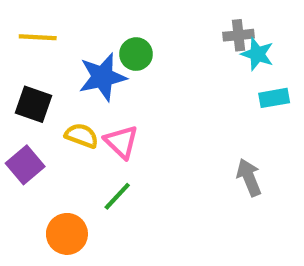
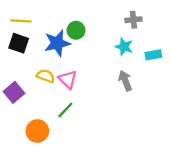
cyan star: (257, 54) -> (124, 47), moved
black square: (33, 104) -> (19, 43), moved
gray arrow: (249, 177) -> (125, 81), moved

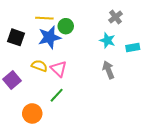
gray cross: (133, 20) -> (115, 17), turned -32
yellow line: (21, 21) -> (44, 18), moved

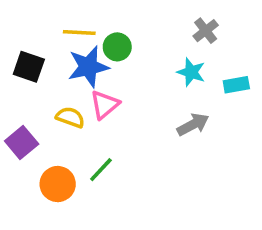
pink triangle: (59, 69) -> (105, 105), moved, turned 36
gray arrow: (108, 70) -> (193, 124), turned 84
orange circle: (32, 113) -> (58, 184), moved

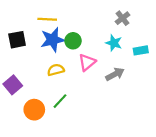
green circle: (117, 47) -> (73, 41), moved
black square: (29, 67) -> (17, 40), turned -30
pink triangle: (105, 105) -> (87, 62), moved
yellow semicircle: (70, 117) -> (56, 70), moved, turned -35

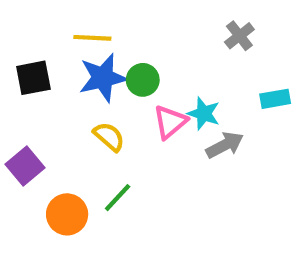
cyan star: (114, 43) -> (204, 114), moved
yellow semicircle: (56, 70) -> (109, 137), turned 56

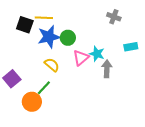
gray cross: (239, 36) -> (114, 17), turned -32
black square: (33, 78) -> (25, 25), moved, turned 30
gray arrow: (225, 145) -> (107, 69), turned -60
green line: (118, 198) -> (44, 88), moved

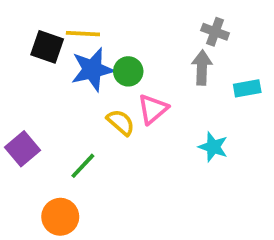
cyan star: (97, 54) -> (213, 147), moved
yellow semicircle: (52, 65) -> (121, 122), moved
gray arrow: (107, 69) -> (202, 68), moved
orange circle: (32, 102) -> (60, 217), moved

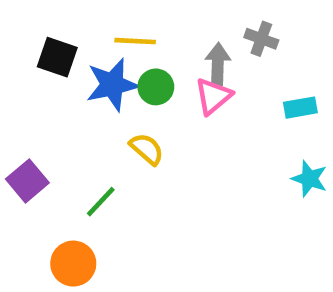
yellow line: (83, 34) -> (135, 41), moved
gray arrow: (202, 68) -> (218, 64), moved
pink triangle: (153, 109) -> (213, 96), moved
cyan star: (213, 147) -> (310, 179), moved

